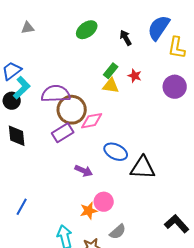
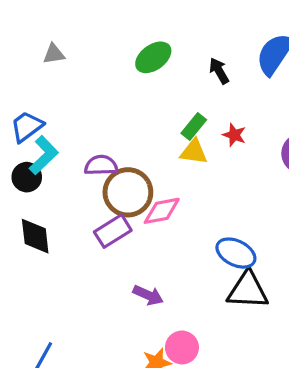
purple semicircle: (56, 94) -> (101, 165), size x0.7
blue ellipse: (116, 152) -> (236, 253), moved

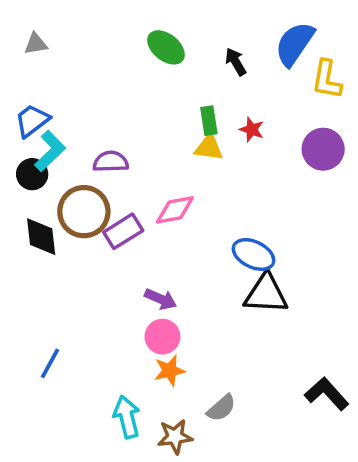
gray triangle: (54, 54) -> (36, 44), moved
green ellipse: (153, 57) -> (166, 47), turned 75
green rectangle: (194, 127) -> (209, 121), turned -48
brown circle: (128, 192) -> (84, 212), moved
pink circle: (182, 347) -> (162, 337), moved

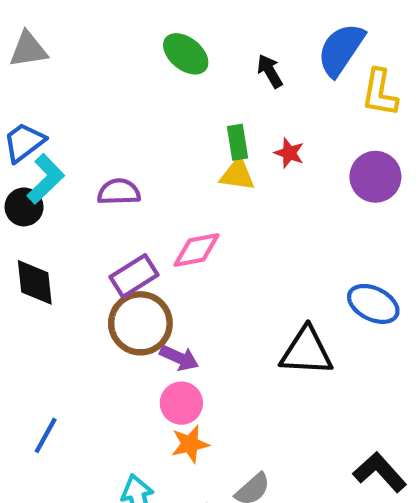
gray triangle: (36, 44) -> (28, 50), size x1.4
brown circle: (84, 212) -> (140, 323), moved
blue ellipse: (253, 254) -> (373, 304), moved

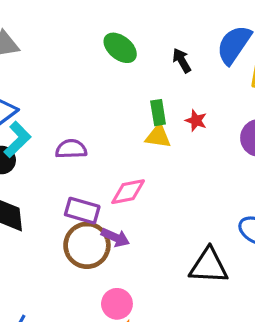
purple rectangle: (134, 276) -> (82, 211), turned 48
purple arrow: (179, 358) -> (115, 237), moved

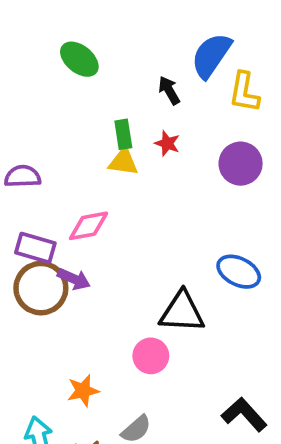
black arrow: (182, 60) -> (169, 90), moved
pink circle: (117, 304) -> (151, 356), moved

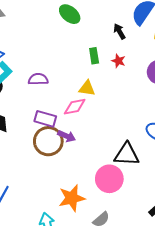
yellow triangle: (123, 162) -> (87, 88), moved
pink circle: (151, 356) -> (109, 179), size x1.4
orange star: (83, 391) -> (72, 198), size x1.5

